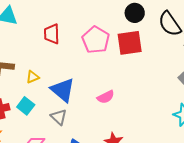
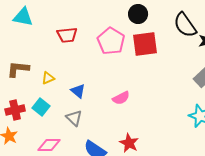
black circle: (135, 13) -> (138, 14), moved
red trapezoid: (52, 34) -> (67, 35), turned -95
blue triangle: (63, 90) -> (78, 91), size x0.6

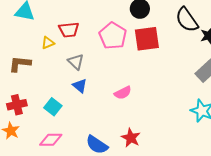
yellow triangle: (48, 78) -> (48, 43), moved
cyan square: (41, 107) -> (53, 107), moved
gray triangle: (74, 118) -> (76, 62), moved

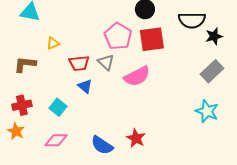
black semicircle: (187, 20) -> (192, 20), turned -56
red trapezoid: (69, 30) -> (79, 63), moved
gray triangle: (76, 62) -> (106, 62), moved
pink semicircle: (123, 93) -> (137, 76), moved, size x1.5

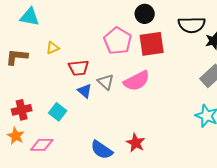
gray triangle: (106, 62) -> (106, 82), moved
brown L-shape: (25, 64) -> (17, 57), moved
pink diamond: (56, 140) -> (42, 145), moved

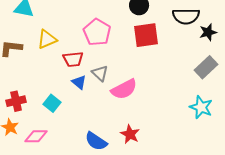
pink pentagon: (118, 41) -> (97, 32), moved
yellow triangle: (53, 48) -> (47, 39), size x1.5
pink semicircle: (137, 81) -> (124, 89), moved

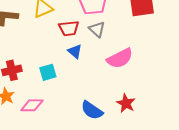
gray triangle: (100, 73) -> (97, 29), moved
cyan square: (52, 103) -> (48, 72), turned 36

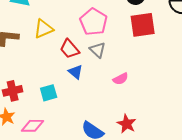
red trapezoid: (69, 28) -> (70, 49), turned 55
pink semicircle: (120, 58) -> (121, 79), size x0.6

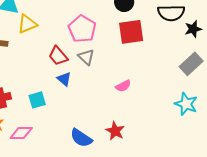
yellow triangle: (44, 29) -> (27, 24), moved
pink semicircle: (121, 79) -> (123, 86), moved

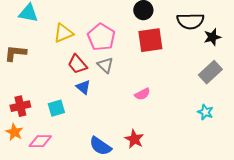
yellow triangle: (27, 24) -> (63, 33), moved
cyan star: (186, 104) -> (205, 112), size x0.7

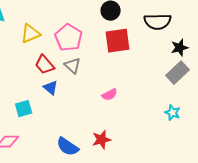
black star: (212, 37) -> (180, 48), moved
red star: (134, 139) -> (102, 140), turned 30

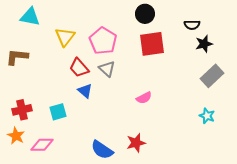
black semicircle: (158, 22) -> (192, 25), size x0.6
yellow triangle: (31, 34) -> (65, 37), turned -30
black star: (180, 48) -> (204, 44), moved

